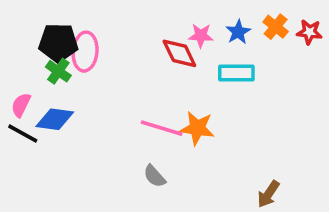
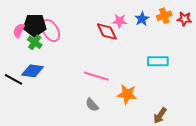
orange cross: (276, 27) -> (164, 16), turned 32
pink ellipse: (85, 52) -> (51, 31), turned -35
cyan rectangle: (236, 73) -> (158, 61), moved
pink semicircle: (21, 105) -> (19, 31), moved
orange star: (197, 128) -> (127, 94), moved

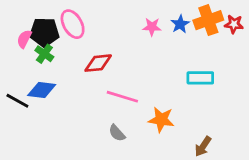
orange cross: (164, 16) -> (208, 20), size x1.5
pink ellipse: (51, 31) -> (73, 24), moved
red diamond: (107, 32) -> (98, 63), moved, turned -70

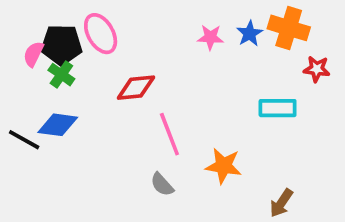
orange cross: (208, 20) -> (289, 28), turned 36
red star: (234, 24) -> (317, 69), moved
pink line: (122, 97) -> (169, 134), turned 52

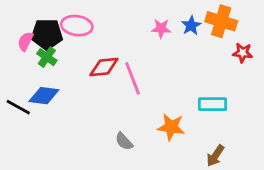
pink ellipse: (101, 34) -> (77, 26), turned -52
cyan rectangle: (278, 108) -> (213, 104), moved
pink line: (169, 134) -> (133, 78), moved

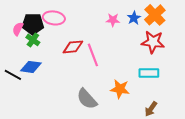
orange cross: (221, 21) -> (155, 15), turned 30
red star: (243, 53) -> (153, 42), moved, size x1.6
gray semicircle: (124, 141) -> (87, 99), size x1.6

